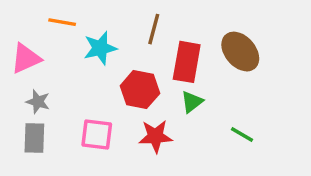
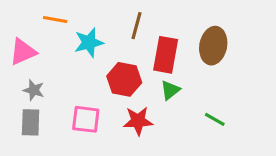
brown ellipse: (240, 52) -> (213, 46), turned 52

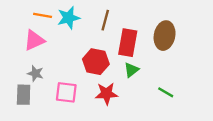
cyan star: (89, 43) -> (69, 18), moved
pink triangle: (23, 52) -> (34, 40), moved
gray star: (34, 90) -> (35, 73), moved

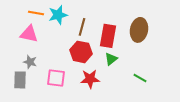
brown line: (105, 20) -> (82, 27), moved
pink triangle: (34, 40) -> (29, 34), turned 36

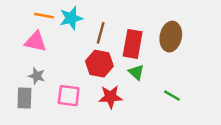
green triangle: (111, 59) -> (136, 72), turned -40

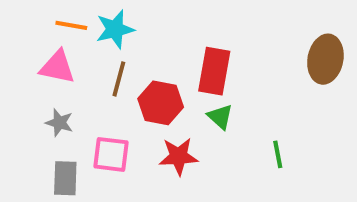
brown line: (101, 33) -> (119, 79), moved
brown ellipse: (171, 37) -> (325, 59), moved
green line: (172, 96) -> (278, 154), turned 49
gray rectangle: (24, 98) -> (65, 178), moved

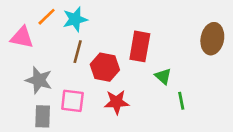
orange line: (71, 25) -> (47, 17), turned -54
pink triangle: (57, 67) -> (22, 37), moved
green triangle: (220, 117) -> (163, 76), moved
gray star: (59, 123) -> (39, 80), size x1.5

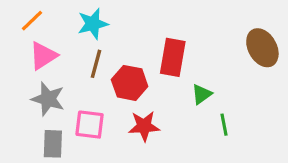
orange line: (47, 17) -> (32, 21), moved
pink triangle: (22, 37) -> (43, 56), moved, turned -45
brown ellipse: (212, 39) -> (262, 48), turned -40
green triangle: (163, 76) -> (202, 94), turned 42

